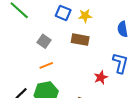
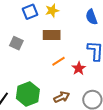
blue square: (63, 13) -> (30, 12), turned -35
orange line: (46, 65) -> (58, 61), moved

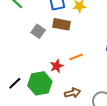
brown rectangle: (52, 35) -> (61, 24), moved
red star: (79, 68) -> (57, 66), moved

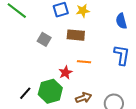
brown rectangle: (61, 24) -> (76, 35), moved
orange line: (76, 57) -> (84, 62), turned 32

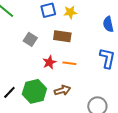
red star: (65, 73) -> (49, 62), moved
brown arrow: (84, 98) -> (62, 90), moved

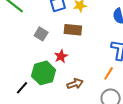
orange line: (69, 63) -> (109, 73), moved, turned -64
green hexagon: (34, 91) -> (44, 73), moved

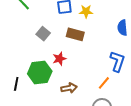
black line: (22, 88) -> (16, 84), turned -40

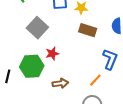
gray square: (43, 34) -> (37, 28), size x1.5
brown rectangle: (75, 34) -> (88, 30), moved

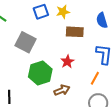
red star: (52, 54) -> (67, 62), moved
green hexagon: (32, 66) -> (40, 73), moved

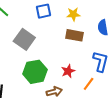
yellow star: (63, 12) -> (73, 14), moved
red star: (67, 62) -> (68, 71), moved

